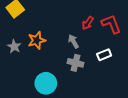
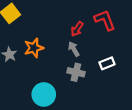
red arrow: (88, 23) -> (77, 29), moved
red L-shape: (111, 24) -> (105, 20), moved

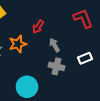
red arrow: (77, 29) -> (38, 27), moved

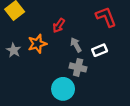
white rectangle: (85, 58) -> (100, 50), moved
cyan circle: (27, 87) -> (63, 89), moved

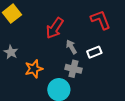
red arrow: (59, 26) -> (55, 28), size x1.5
orange star: (37, 44) -> (34, 69), moved

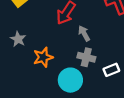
white rectangle: (94, 52) -> (111, 70), moved

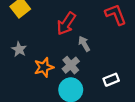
gray cross: (86, 57) -> (71, 65), moved, turned 36

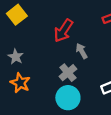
orange star: (44, 67) -> (20, 83), moved, turned -30

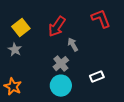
yellow square: (17, 15) -> (21, 28), moved
orange star: (20, 83) -> (13, 87), moved

